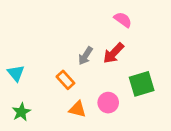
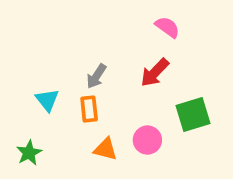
gray arrow: (85, 56) -> (96, 76), moved
cyan triangle: (16, 73) -> (47, 100), moved
orange rectangle: (65, 80) -> (89, 109), turned 36

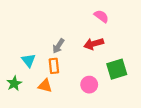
red arrow: (155, 73) -> (94, 44), turned 30
orange triangle: (105, 149) -> (45, 86), moved
green star: (29, 153) -> (14, 83), moved

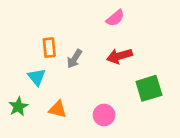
pink semicircle: (101, 16) -> (115, 18), moved, turned 104
orange rectangle: (54, 66) -> (49, 48), moved
pink circle: (89, 85) -> (104, 115), moved

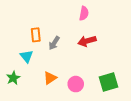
pink semicircle: (115, 18) -> (84, 13), turned -40
green square: (149, 88) -> (109, 82), moved
orange triangle: (58, 109) -> (50, 78), moved, turned -48

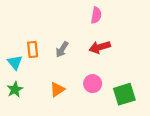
orange rectangle: (36, 35) -> (33, 49), moved
cyan triangle: (27, 56) -> (15, 62), moved
pink circle: (76, 84) -> (93, 84), moved

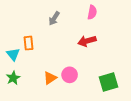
pink semicircle: (96, 15) -> (92, 12), moved
gray arrow: (62, 49) -> (54, 18), moved
pink circle: (93, 84) -> (70, 75), moved

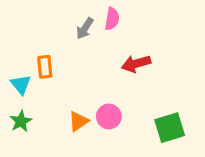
pink semicircle: (92, 12) -> (112, 19), moved

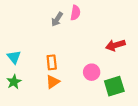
red arrow: (136, 64) -> (115, 45), moved
orange rectangle: (45, 67) -> (52, 62), moved
pink circle: (109, 116) -> (92, 72), moved

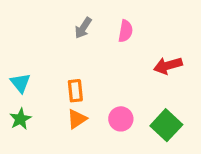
pink semicircle: (75, 13) -> (126, 31), moved
pink circle: (92, 72) -> (121, 119), moved
green square: (114, 86) -> (166, 125), turned -30

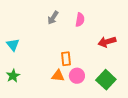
cyan triangle: (20, 83) -> (13, 45), moved
orange rectangle: (75, 91) -> (66, 59), moved
orange triangle: (77, 119) -> (58, 76), moved, turned 40

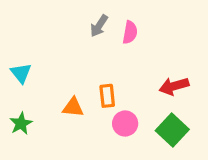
gray arrow: (53, 18) -> (99, 26), moved
red arrow: (107, 42) -> (174, 86), moved
orange triangle: (58, 76) -> (73, 107), moved

